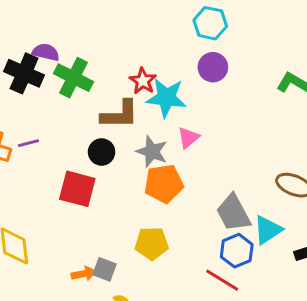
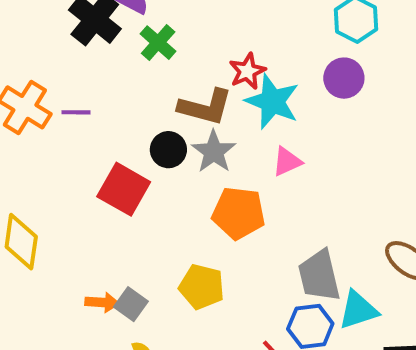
green cross: (74, 78) -> (158, 43), size x0.7
gray star: (152, 152) -> (214, 152), moved

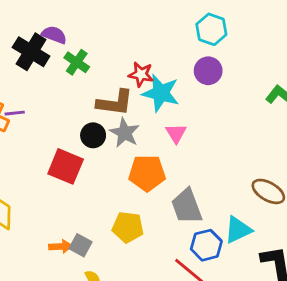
red star: (247, 71) -> (141, 74), turned -30
purple line: (76, 112) -> (15, 113), moved
pink triangle: (287, 162) -> (176, 133), turned -30
gray trapezoid: (319, 276) -> (187, 206), moved

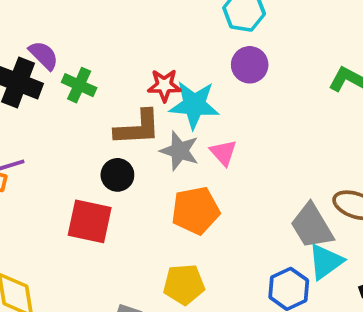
purple semicircle: (54, 35) -> (44, 55), turned 35
gray star: (125, 133) -> (179, 151), moved
gray trapezoid: (187, 206) -> (312, 226), moved

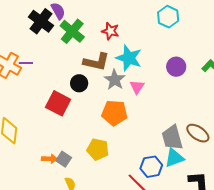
purple circle: (250, 65) -> (176, 67), moved
green cross: (79, 85) -> (72, 31), size x1.4
red star: (164, 85) -> (110, 31), moved

